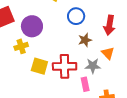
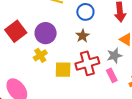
brown star: (85, 40) -> (83, 36), moved

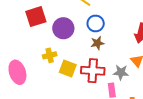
blue circle: (85, 12) -> (96, 23), moved
yellow cross: (40, 55) -> (50, 55), moved

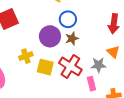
purple circle: (63, 28) -> (50, 36), moved
red cross: (93, 71) -> (70, 66), turned 35

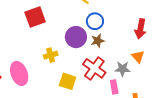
yellow square: (45, 67) -> (68, 81), moved

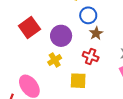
purple circle: (76, 37) -> (61, 36), moved
red cross: (94, 68) -> (91, 56), moved, size x0.7

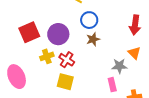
red square: (29, 28) -> (29, 32), moved
red cross: (91, 56) -> (67, 60), moved

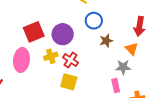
brown star: (93, 39) -> (106, 41), moved
orange triangle: (134, 53) -> (132, 49), moved
pink ellipse: (17, 77) -> (21, 60), moved, turned 30

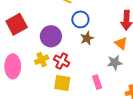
red square: (34, 32) -> (17, 24), moved
brown star: (106, 41) -> (87, 38), moved
pink rectangle: (116, 86) -> (97, 82), moved

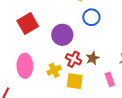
brown star: (87, 38) -> (93, 58), moved
yellow cross: (42, 60) -> (54, 70), moved

